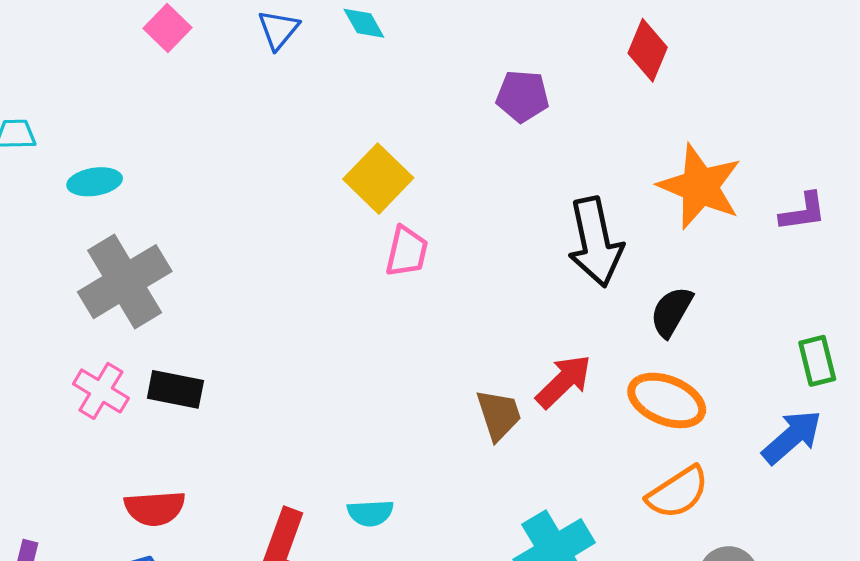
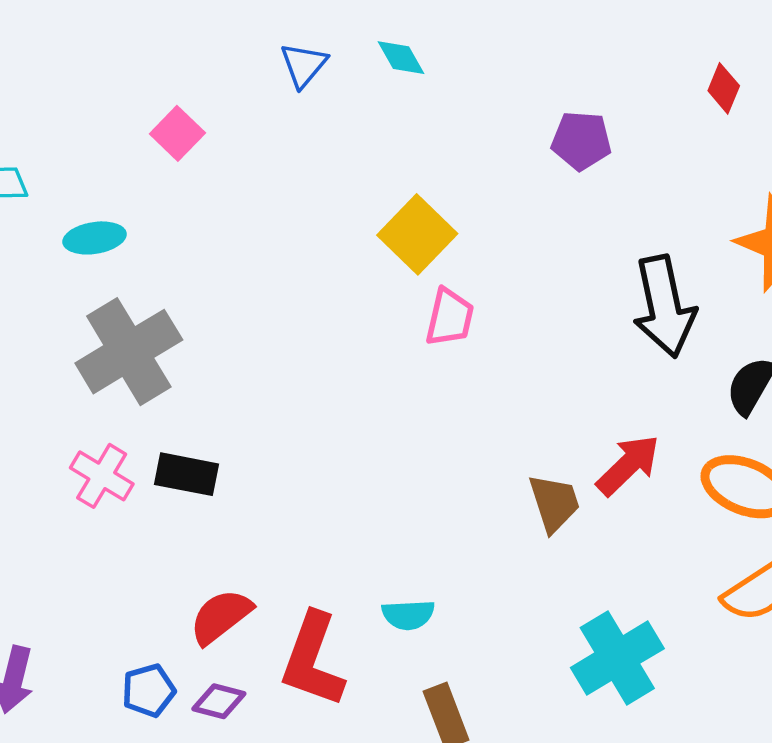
pink square: (167, 28) -> (177, 133), moved
red diamond: (648, 50) -> (724, 88), size x0.7
red semicircle: (155, 508) -> (221, 617), moved, turned 146

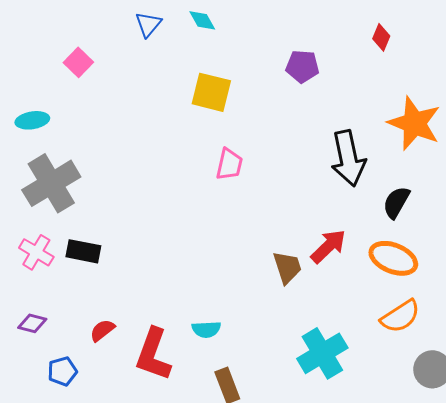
yellow square: (417, 234) -> (211, 92), moved, turned -30
red semicircle: (221, 617) -> (102, 330), size x0.7
purple diamond: (219, 701) -> (32, 323), moved

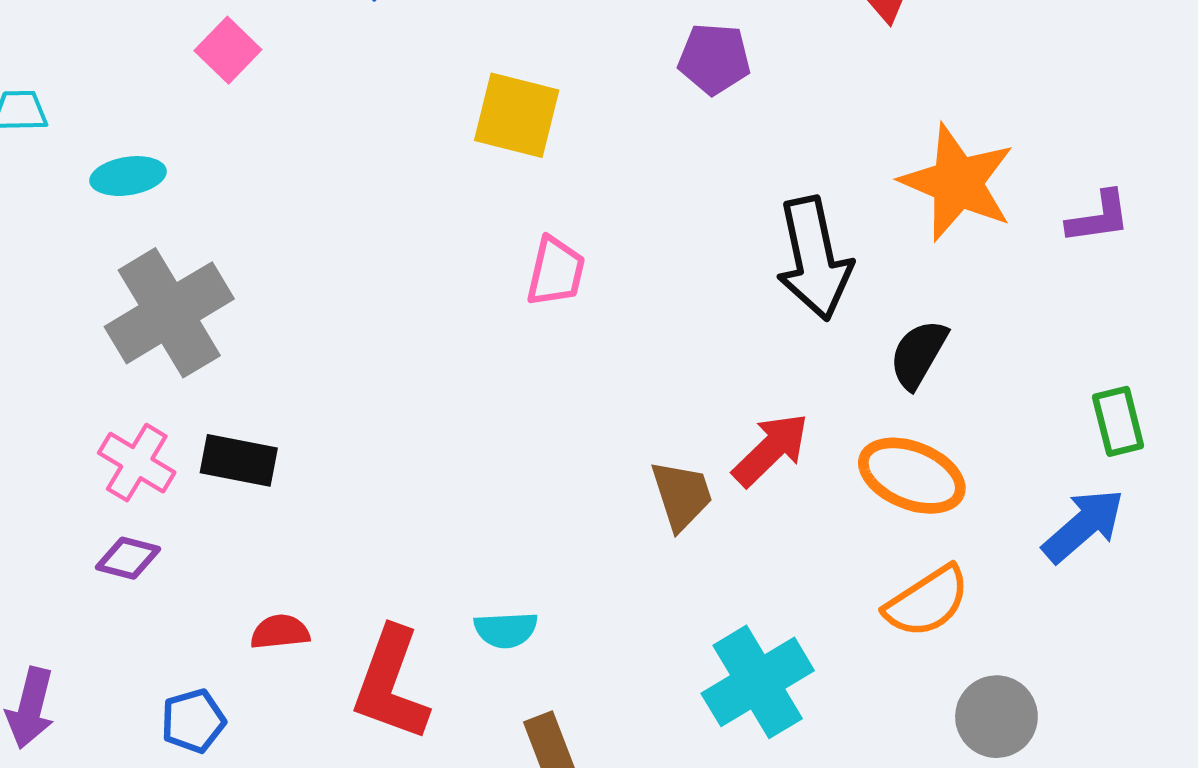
purple diamond: (32, 323) -> (128, 558), moved
red semicircle: (102, 330) -> (280, 632), turned 32

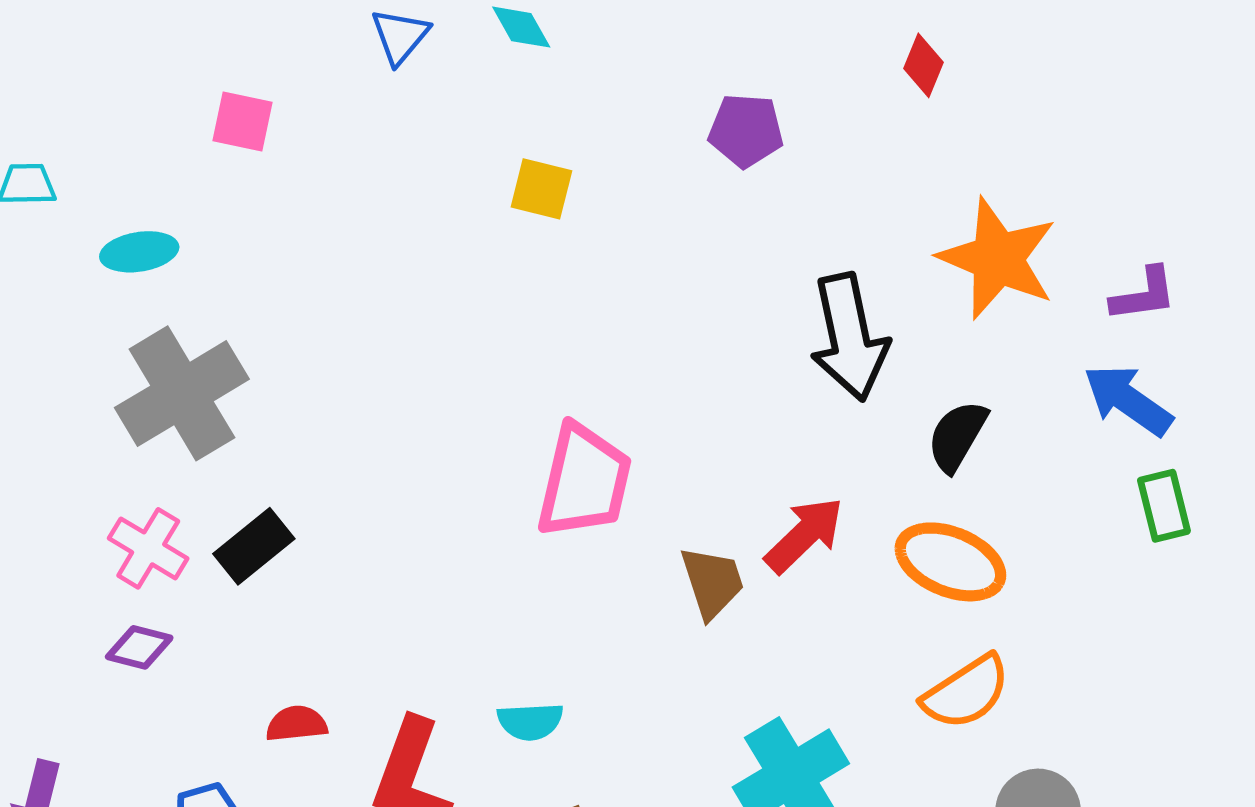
pink square: (228, 50) -> (243, 121), turned -32
yellow square: (517, 115) -> (541, 189), size x0.7
pink trapezoid: (556, 272) -> (584, 481), moved, size x1.6
black rectangle: (239, 460) -> (254, 546), turned -50
blue arrow: (1083, 526) -> (1128, 400), moved, turned -104

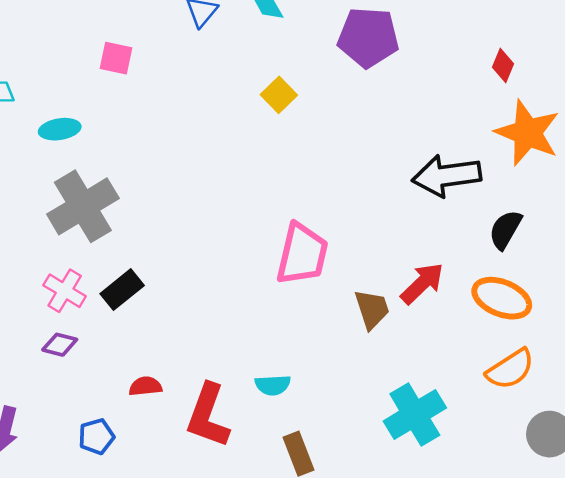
red diamond: (923, 65) -> (503, 65), moved
purple pentagon: (746, 130) -> (368, 37), moved, size x1.5
yellow square: (541, 189) -> (279, 95), turned 32
black arrow: (849, 337) -> (447, 176), turned 94

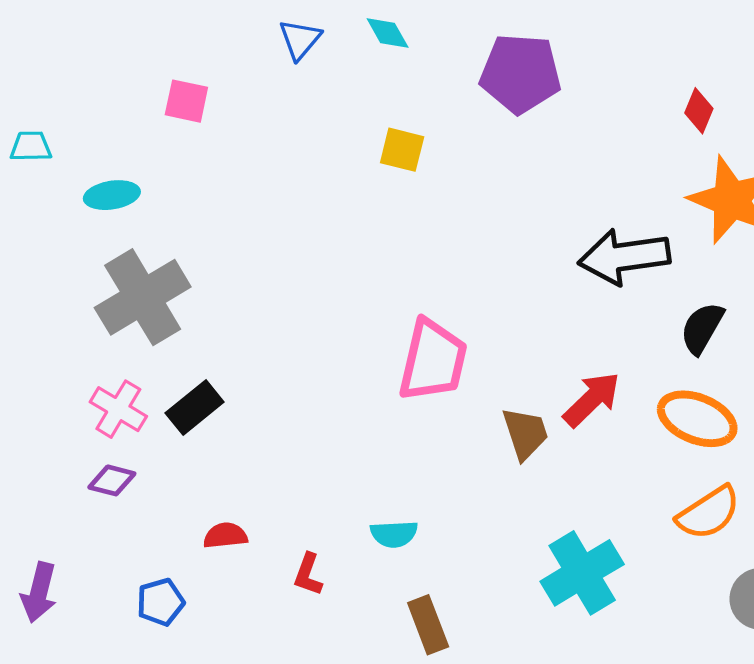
yellow square: (279, 95) -> (402, 150), turned -32
red L-shape: (208, 416) -> (308, 574), size x0.5

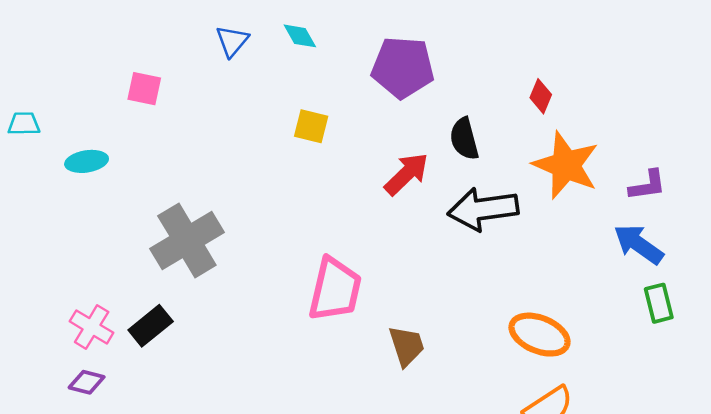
gray cross: (143, 297) -> (187, 240), moved
black semicircle: (702, 328) -> (464, 139), moved, turned -45
red arrow: (592, 399) -> (407, 174), moved

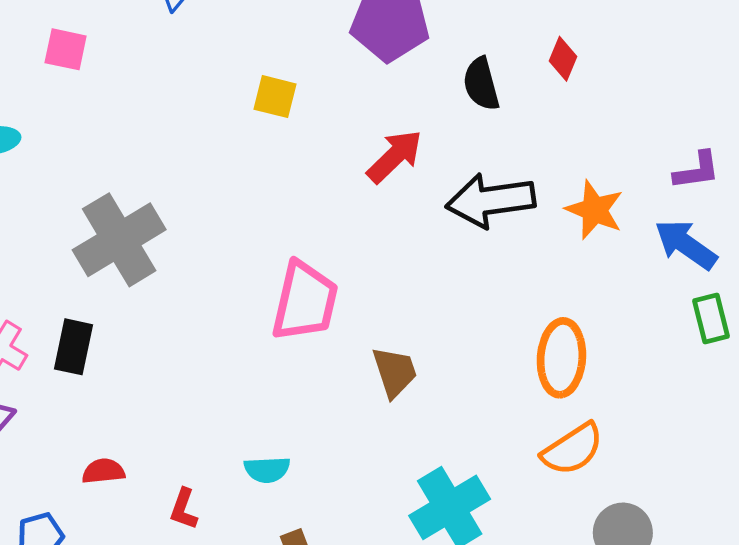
black semicircle: (464, 139) -> (481, 84), moved
orange star: (566, 165) -> (595, 210), moved, size x0.7
black rectangle: (151, 326) -> (73, 347), turned -39
orange ellipse: (540, 335) -> (561, 358), turned 72

